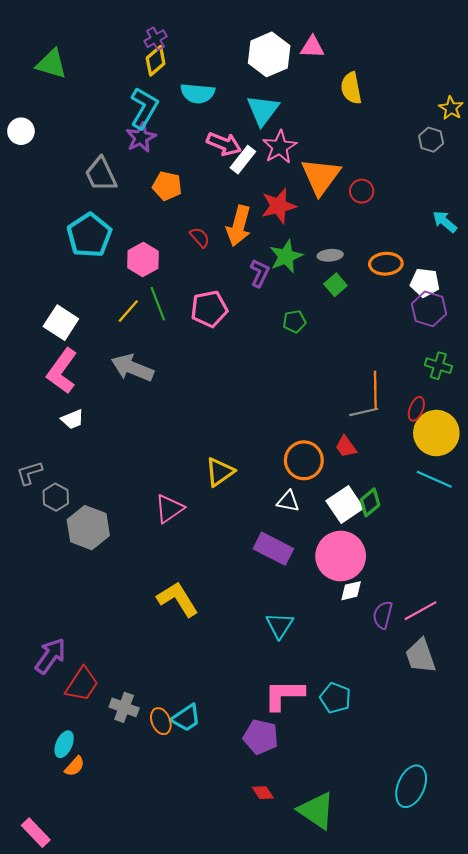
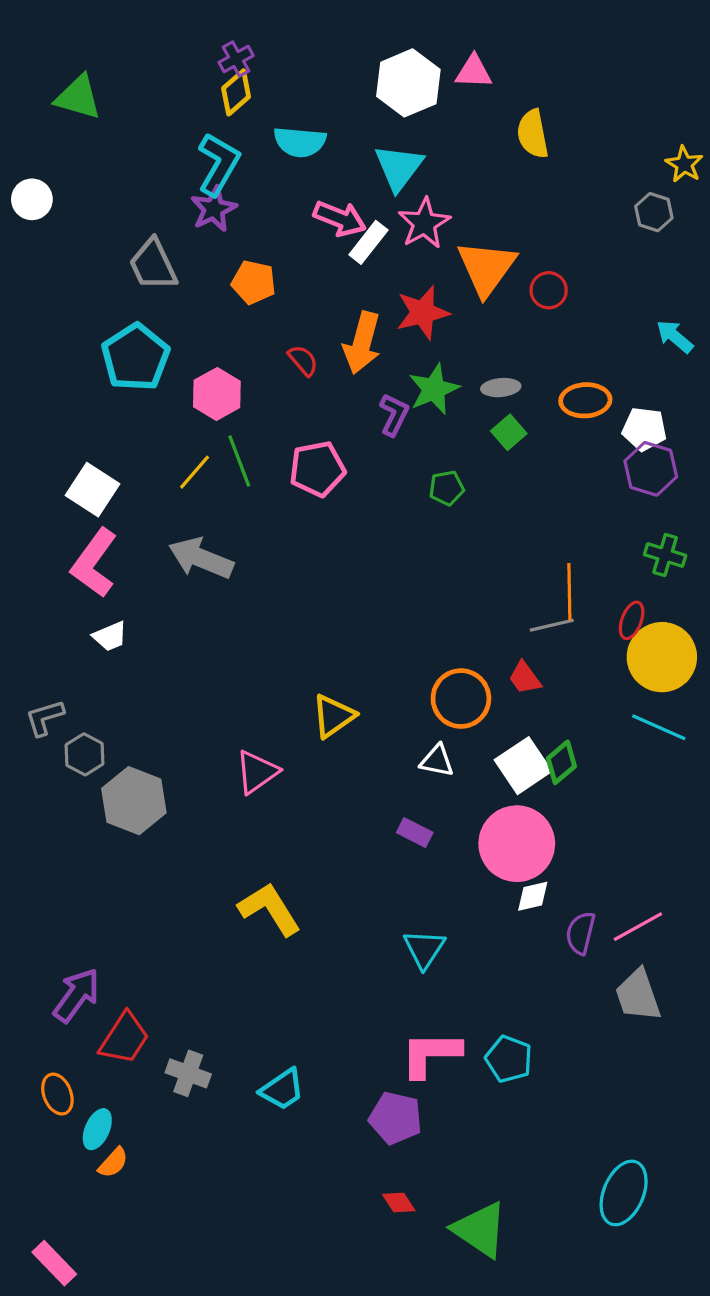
purple rectangle: (273, 549) -> (415, 833), size x0.6
orange ellipse: (161, 721) -> (57, 1094), moved

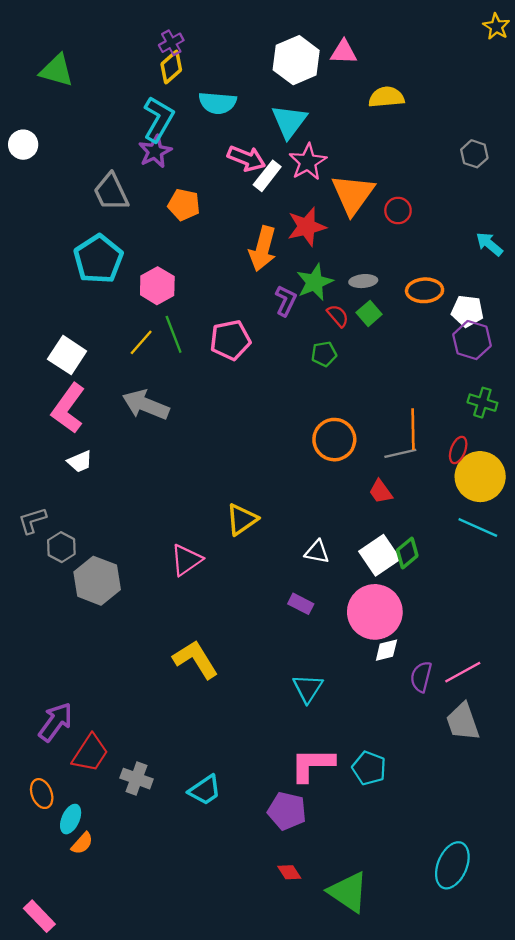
yellow semicircle: (533, 134) -> (386, 97), turned 96
yellow star: (684, 164) -> (496, 27), moved
red semicircle: (303, 360) -> (338, 316), moved
orange circle: (461, 699) -> (334, 440), moved

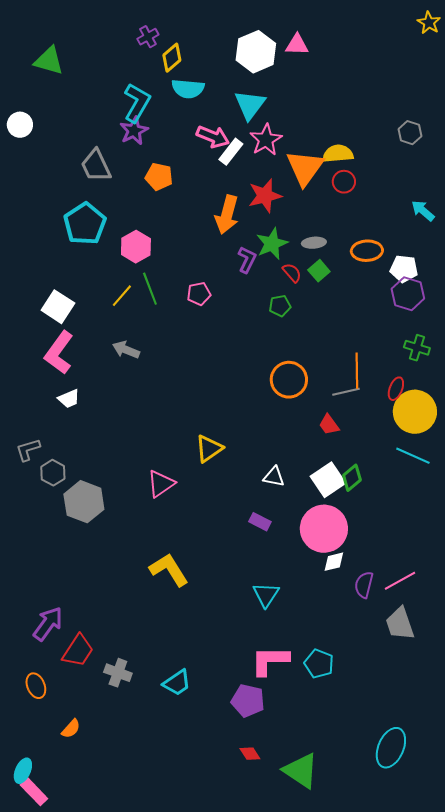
yellow diamond: (171, 67) -> (172, 58), moved
yellow semicircle: (386, 97) -> (338, 154), moved
pink pentagon: (230, 340) -> (199, 294), size x0.7
gray arrow: (146, 405) -> (126, 350), size x0.7
cyan ellipse: (71, 819) -> (23, 771), moved

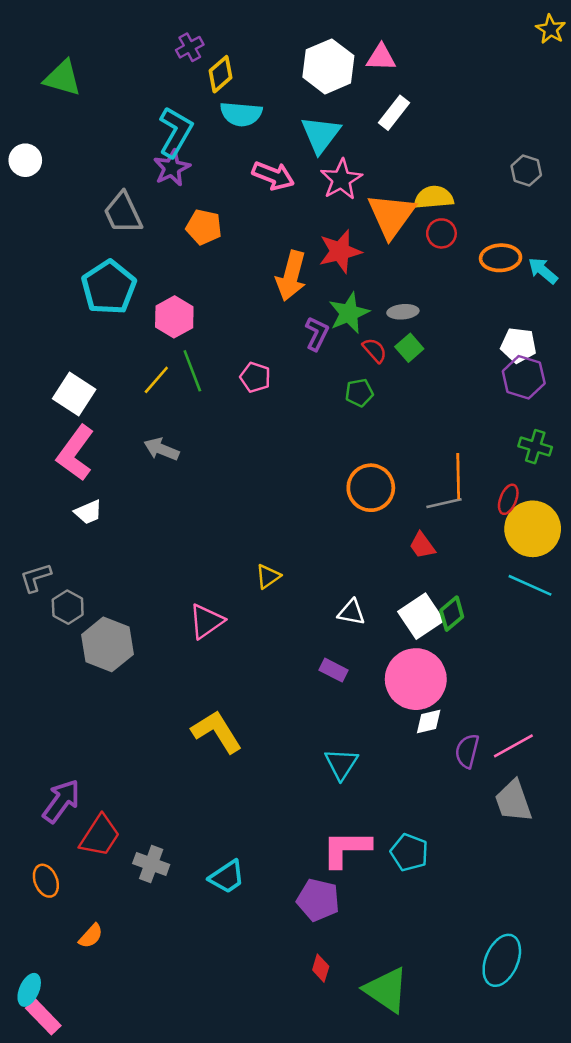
white rectangle: (231, 152) -> (394, 113), moved
orange ellipse: (367, 251) -> (501, 258), moved
pink pentagon: (199, 294) -> (255, 377), turned 30
yellow triangle: (209, 449) -> (268, 576), size x0.7
red diamond: (250, 754) -> (321, 968), turned 50

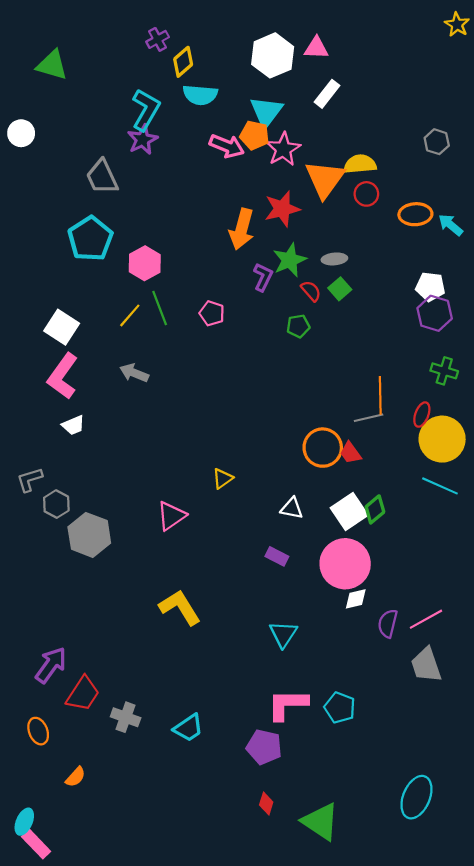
orange pentagon: (204, 227) -> (254, 135), moved
orange circle: (371, 488) -> (323, 448), moved

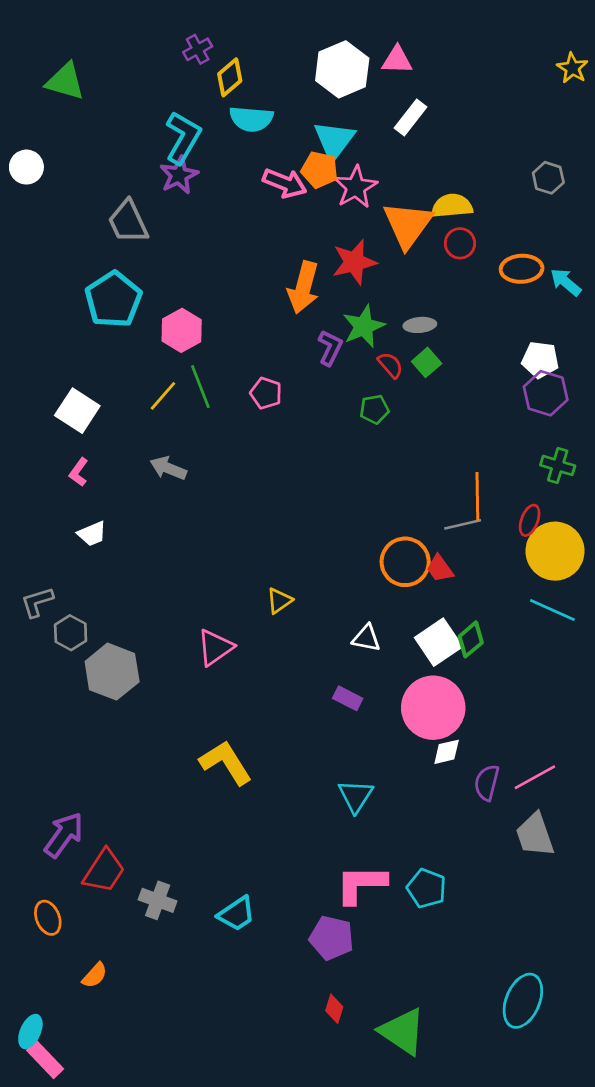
yellow star: (457, 25) -> (572, 68), moved
pink L-shape: (63, 376) -> (79, 472), size x0.5

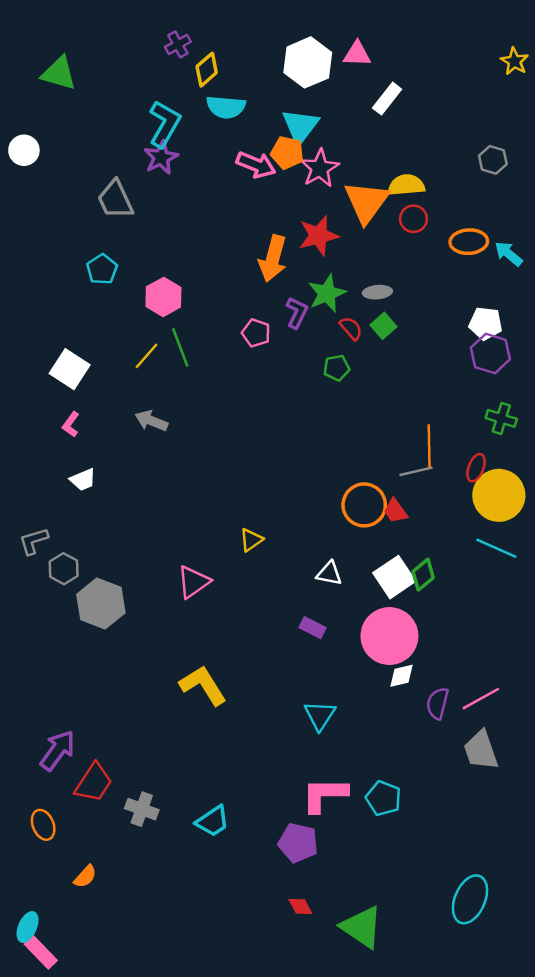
white rectangle: (410, 118) -> (387, 99), moved
cyan pentagon: (113, 300) -> (102, 269), size x0.6
pink pentagon: (266, 393) -> (256, 333), moved
red diamond: (334, 1009) -> (300, 907), turned -45

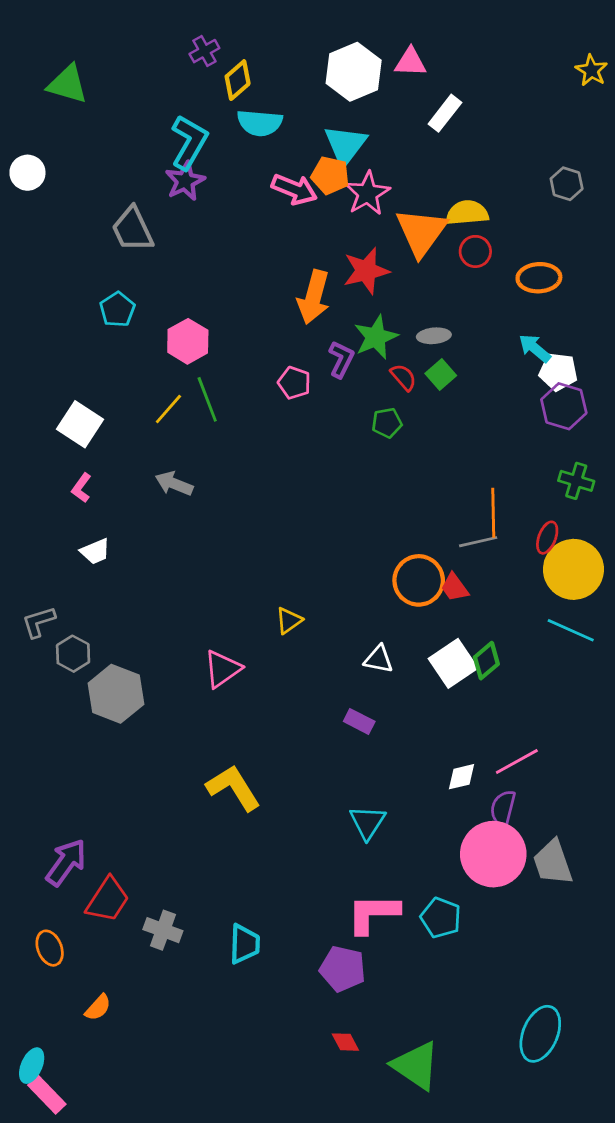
cyan arrow: (508, 254) -> (535, 348), moved
pink circle: (389, 636) -> (493, 854), moved
pink line: (481, 699) -> (517, 761), moved
cyan trapezoid: (213, 821) -> (244, 944), turned -54

